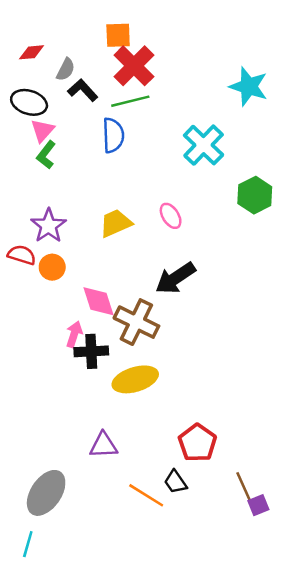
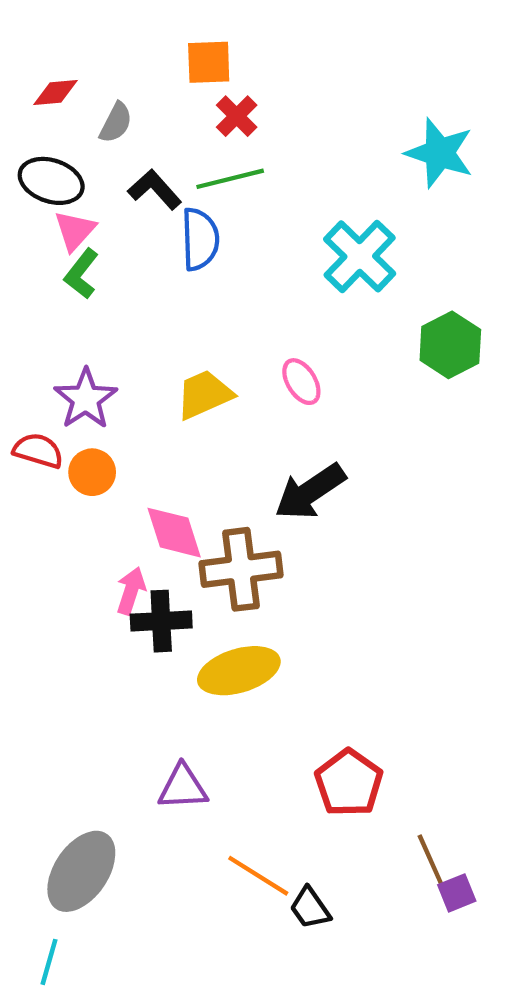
red cross: (134, 66) -> (237, 116), size x0.6
black L-shape: (83, 90) -> (155, 190), moved
brown cross: (136, 322) -> (241, 569), turned -33
black trapezoid: (175, 482) -> (310, 908), moved

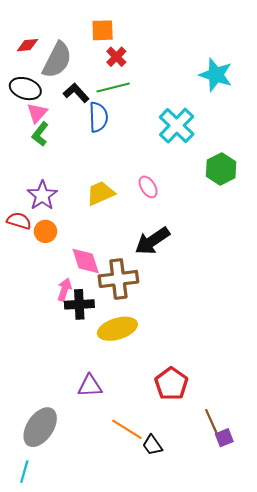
gray semicircle: (116, 123) -> (57, 60), size x1.8

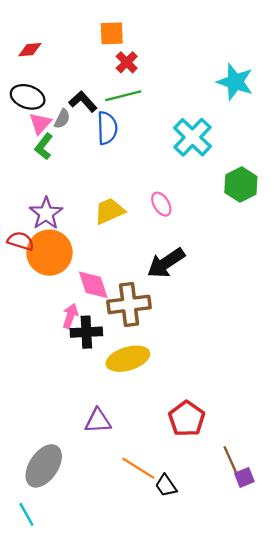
gray semicircle: (57, 60) -> (62, 119), moved, size x0.5
orange circle: (45, 231) -> (49, 253), size x1.8
cyan line: (24, 472) -> (26, 514), turned -45

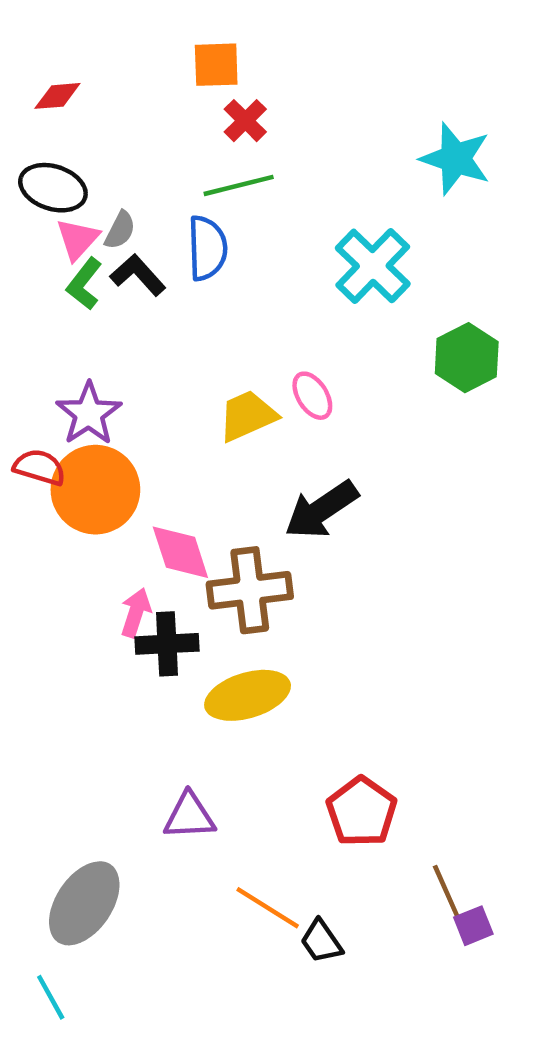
black L-shape: (83, 101) -> (138, 275), moved
yellow trapezoid: (109, 211) -> (248, 416), moved

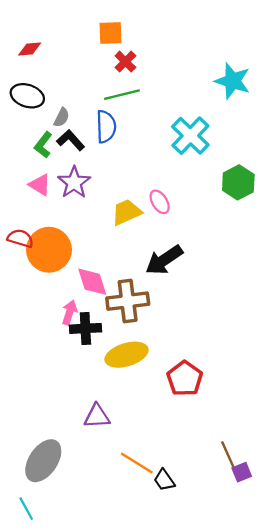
pink triangle: (78, 239) -> (40, 185), moved, turned -40
purple star: (89, 414) -> (74, 182), moved
red pentagon: (362, 812) -> (185, 379), moved

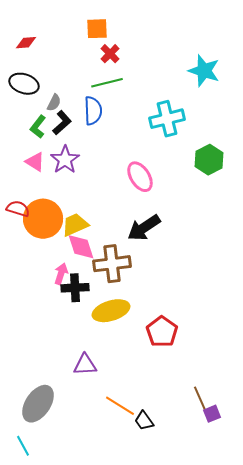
cyan cross: (190, 136) -> (167, 119), turned 32
black L-shape: (71, 140) -> (62, 123), turned 90
pink ellipse: (160, 202) -> (140, 177), size x1.4
yellow trapezoid: (127, 212) -> (75, 225), moved

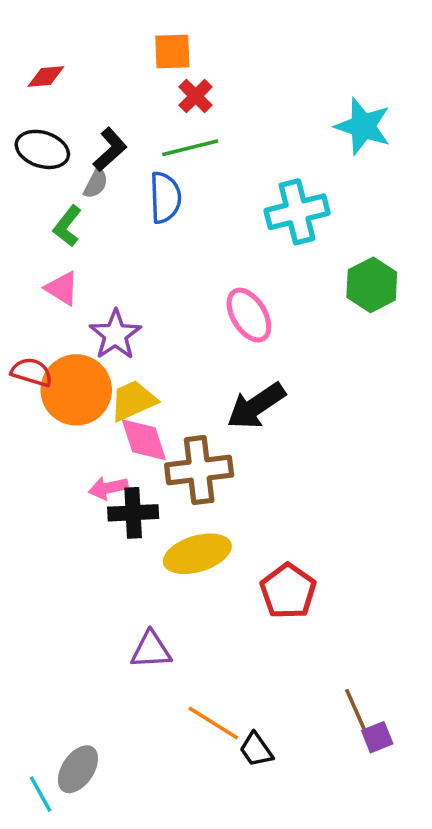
black L-shape: (62, 123) -> (110, 149), moved
purple star: (65, 160) -> (115, 335), moved
pink arrow: (61, 274) -> (108, 488), turned -120
gray ellipse: (38, 404) -> (78, 769), moved, size x0.7

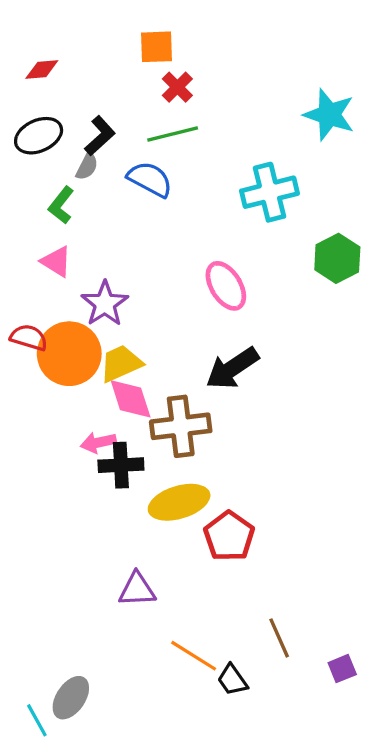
black ellipse: (42, 149) -> (39, 136), turned -42
blue semicircle: (165, 198) -> (150, 179), turned -60
red pentagon: (288, 591) -> (229, 536), moved
brown line: (356, 710) -> (279, 638), moved

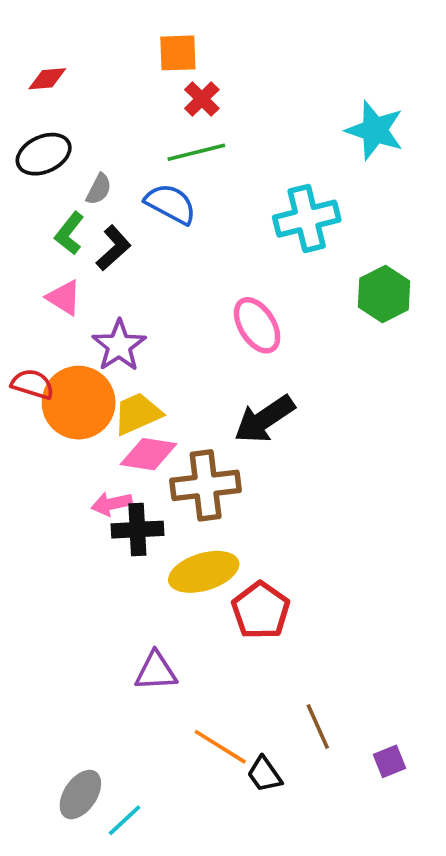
black L-shape: (100, 136) -> (114, 248), moved
pink diamond: (131, 399) -> (148, 454), turned -63
cyan line: (37, 720) -> (125, 820), moved, turned 76

